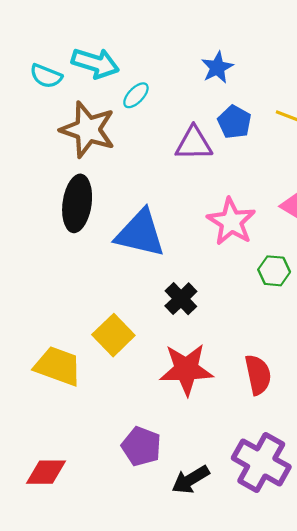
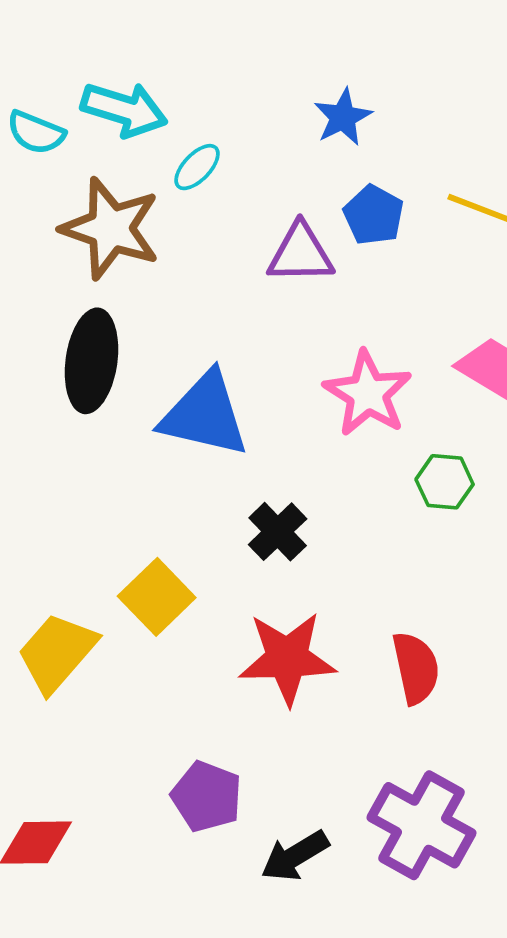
yellow trapezoid: (58, 366) -> (57, 653), turned -69

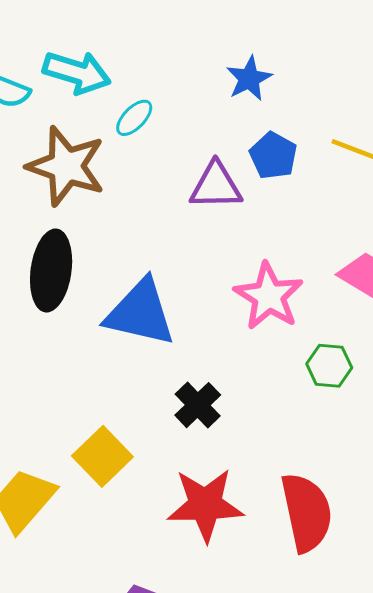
red semicircle: (416, 668) -> (307, 512), size x1.4

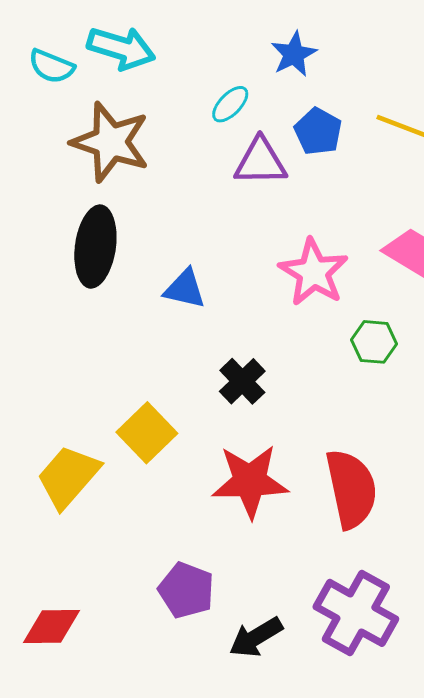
cyan ellipse: (134, 118) -> (230, 104), moved
blue triangle: (140, 313) -> (185, 289), size x0.6

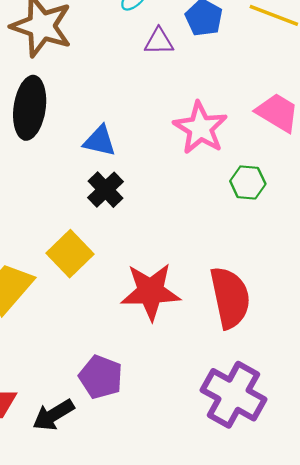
purple triangle: (260, 162) -> (159, 41), size x0.7
black cross: (242, 381) -> (106, 190), moved
black arrow: (256, 637) -> (53, 415), moved

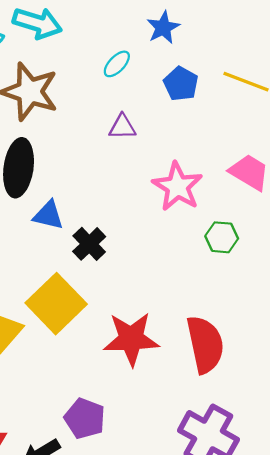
purple triangle: (159, 41) -> (122, 127), moved
blue triangle: (100, 141) -> (48, 215), moved
yellow square: (70, 254) -> (56, 304), size x1.4

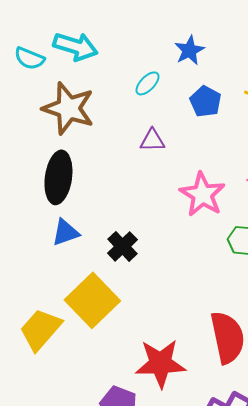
blue triangle: (48, 215) -> (65, 232), moved, turned -32
red star: (131, 339) -> (160, 363), moved

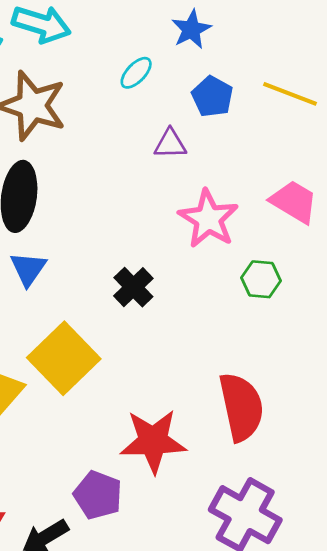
purple triangle: (152, 140) -> (170, 144), moved
blue triangle: (65, 232) -> (28, 269), turned -36
black cross: (122, 246) -> (133, 287), moved

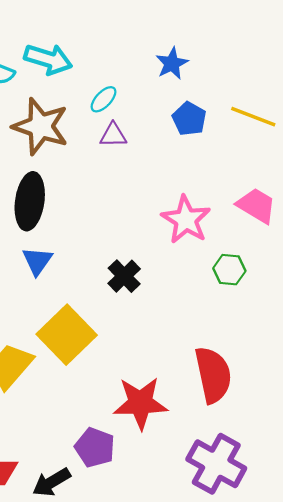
cyan ellipse: (136, 73) -> (103, 99), moved
purple triangle: (170, 144) -> (113, 135), moved

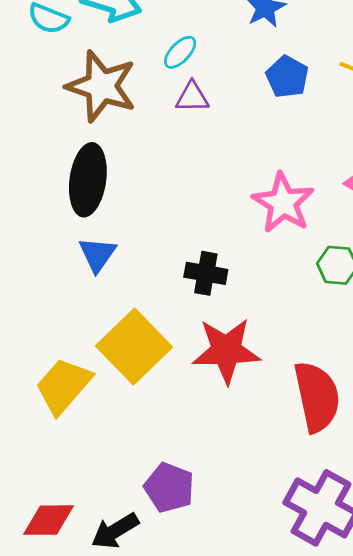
black cross: (124, 276) -> (206, 273), turned -36
red star: (140, 403) -> (226, 351), moved

